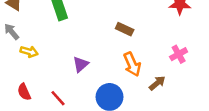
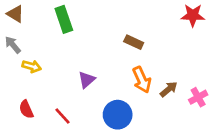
pink cross: (179, 54) -> (198, 97), moved
brown arrow: (157, 83) -> (169, 89), moved

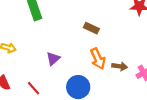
brown arrow: (169, 89) -> (120, 66), turned 48

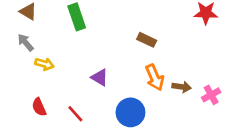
purple triangle: (53, 59) -> (100, 77), turned -48

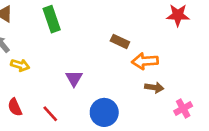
purple triangle: (100, 77) -> (74, 78), turned 30
orange arrow: (155, 77) -> (145, 61), moved, turned 110
pink cross: (211, 95) -> (183, 108), moved

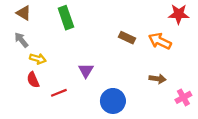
orange arrow: (145, 61) -> (160, 41), moved, turned 30
red semicircle: (15, 107) -> (33, 80), moved
red line: (50, 114) -> (59, 93), moved, turned -70

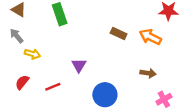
red semicircle: (33, 80) -> (22, 82), moved, turned 63
pink cross: (183, 97) -> (164, 99), moved

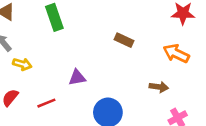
orange arrow: (150, 37) -> (176, 53), moved
purple triangle: (79, 65) -> (77, 78), turned 49

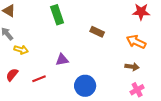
green rectangle: (54, 17) -> (57, 15), moved
brown arrow: (159, 87) -> (132, 67), moved

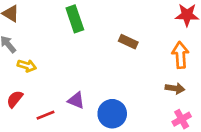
orange arrow: (136, 42) -> (180, 55), turned 60
purple triangle: (62, 60) -> (76, 100), moved, turned 32
red line: (39, 79) -> (45, 115), moved

